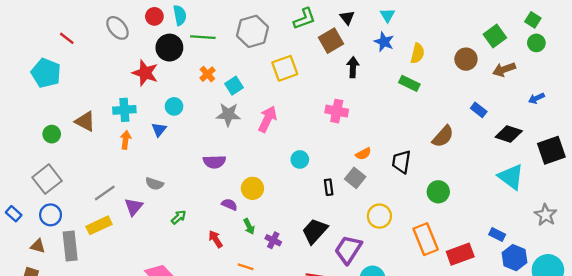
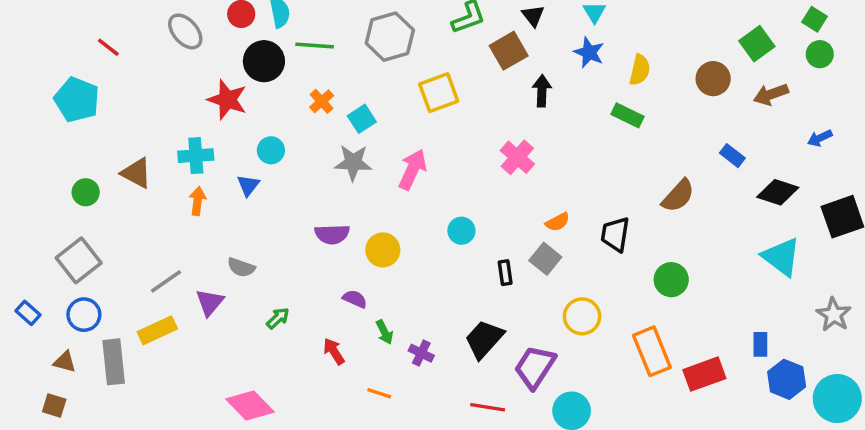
pink cross: (337, 111) -> (517, 157), turned 30
yellow circle: (252, 188) -> (383, 250), moved
blue rectangle: (497, 234) -> (760, 344), turned 63

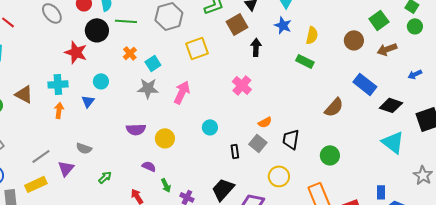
blue rectangle: (732, 156) -> (365, 84), size x1.6
black trapezoid: (615, 234) -> (291, 139), moved

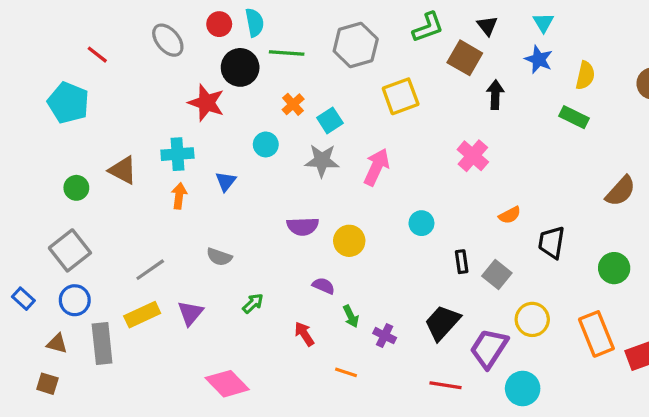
brown square: (237, 24) -> (465, 58), turned -30
cyan circle: (101, 81) -> (266, 144), moved
gray square: (258, 143) -> (497, 275), moved
purple triangle: (66, 168) -> (190, 313), moved
yellow circle: (279, 176) -> (532, 319), moved

